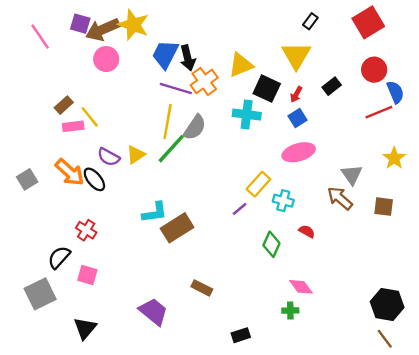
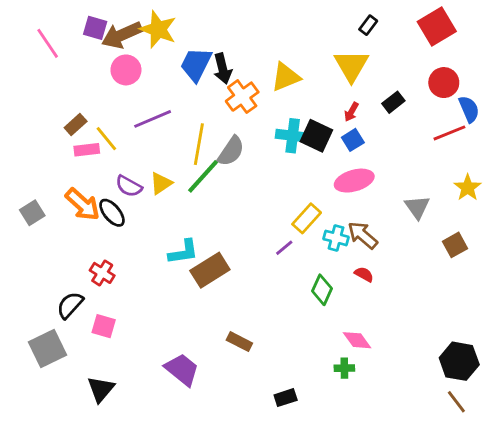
purple line: (176, 89) -> (153, 119), moved, turned -40
black square: (267, 89) -> (316, 136), moved
brown arrow: (340, 198) -> (363, 235), moved
brown square: (384, 207) -> (455, 245), turned -36

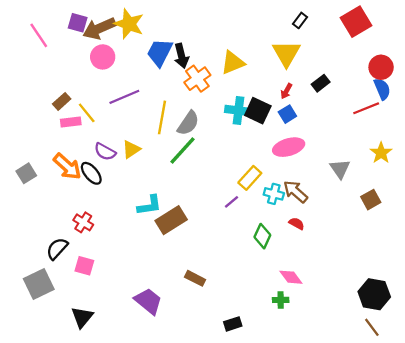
red circle: (444, 83) -> (381, 67), moved
green line: (203, 176) -> (183, 151), moved

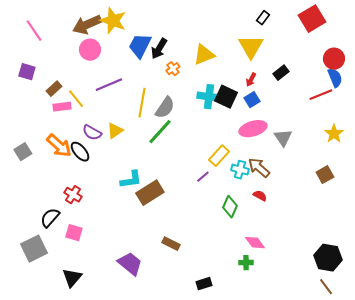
purple square: (78, 23) -> (27, 72), moved
black arrow: (181, 56) -> (159, 49), turned 45
orange cross: (197, 79) -> (173, 69), size x0.6
gray triangle: (340, 169) -> (283, 138), moved

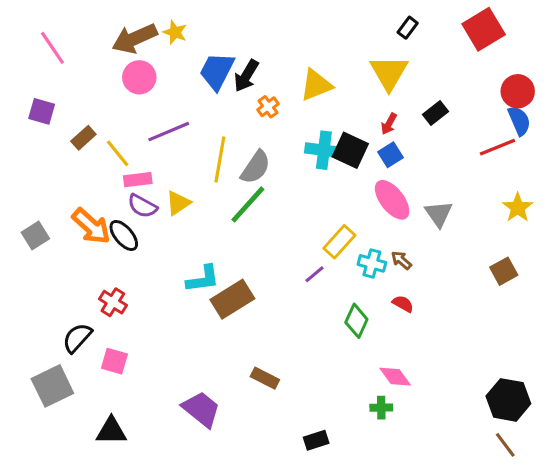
yellow star: (113, 21) -> (175, 32), size x0.6
pink rectangle: (62, 107) -> (138, 180), moved
pink ellipse: (253, 129) -> (392, 200), turned 68
brown arrow: (259, 168) -> (401, 260), size x0.6
black triangle: (72, 278) -> (111, 431), turned 50

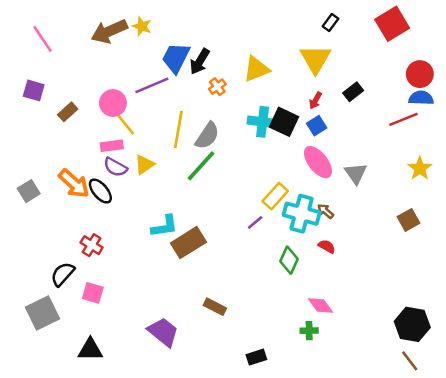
pink circle: (139, 77) -> (113, 103), moved
blue semicircle: (519, 121) -> (421, 98), turned -65
purple line: (169, 132) -> (152, 85), moved
yellow line: (118, 153) -> (126, 124), moved
cyan cross: (372, 263) -> (302, 214), size x1.6

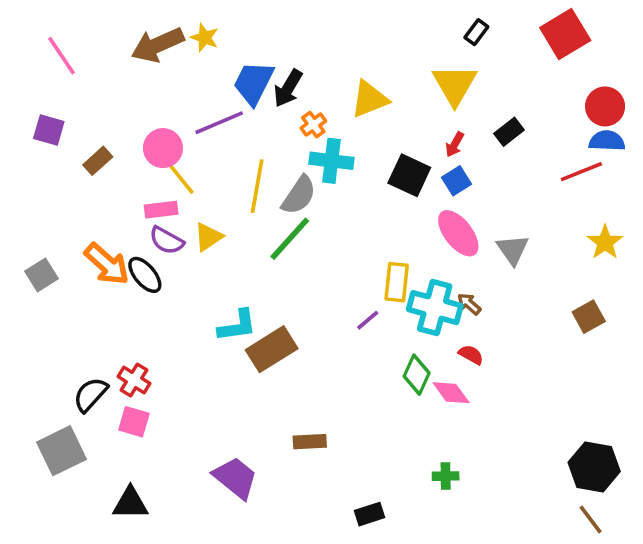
cyan cross: (263, 122) -> (331, 161), moved
yellow rectangle: (275, 196) -> (397, 282), turned -36
red cross: (92, 245) -> (134, 380), moved
pink diamond: (320, 305) -> (451, 393), moved
brown rectangle: (215, 307) -> (310, 442), turned -30

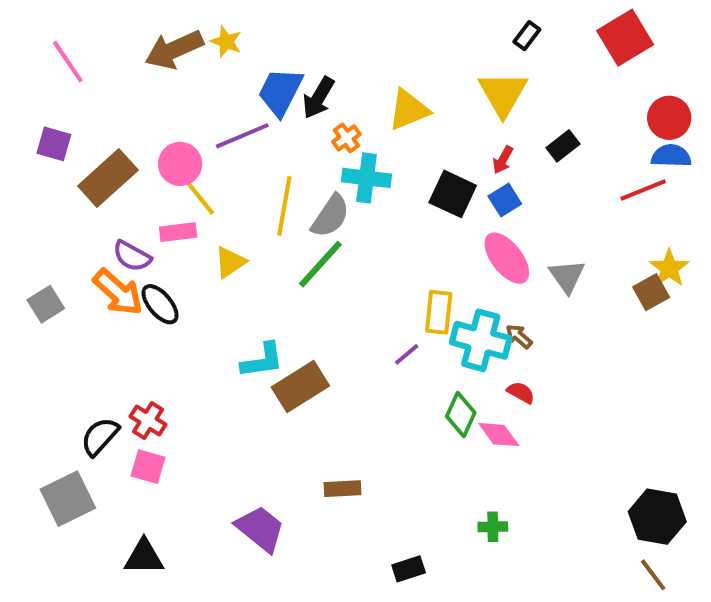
brown rectangle: (98, 161) -> (108, 178), size x1.8
purple semicircle: (167, 240) -> (132, 256), moved
brown square: (589, 317) -> (651, 292), moved

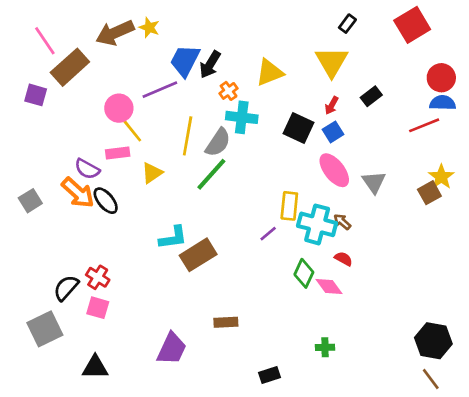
brown rectangle: (108, 178) -> (70, 67), moved
purple trapezoid: (260, 529) -> (172, 349), turned 76

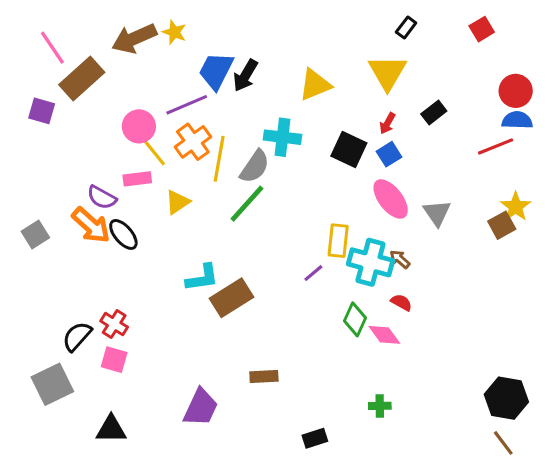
red square: (412, 25) -> (482, 29), size x0.6
orange cross: (229, 91) -> (193, 142), moved, size x1.6

